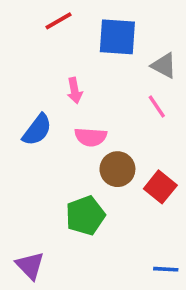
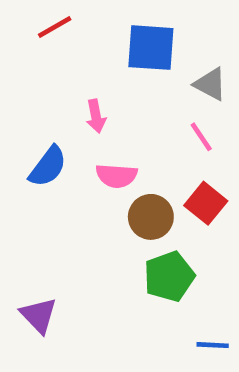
red line: (59, 21) -> (55, 27), moved
red square: (160, 187) -> (206, 203), moved
green pentagon: (85, 216) -> (169, 276), moved
purple triangle: (30, 266) -> (39, 315), moved

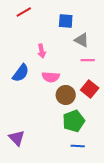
blue square: (151, 48) -> (66, 21), size x0.7
gray triangle: (210, 84) -> (82, 40), moved
pink line: (201, 137) -> (88, 60), turned -56
blue line: (213, 345) -> (78, 146), moved

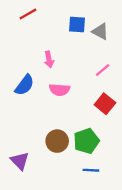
gray triangle: (82, 40) -> (100, 31), moved
pink line: (88, 60) -> (103, 70), turned -40
brown circle: (66, 95) -> (57, 141), moved

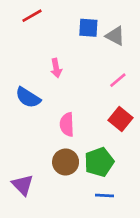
blue semicircle: (24, 85) -> (28, 98), turned 85
pink semicircle: (59, 90) -> (67, 124), moved, turned 84

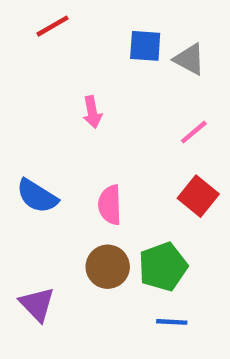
blue semicircle: (28, 98) -> (37, 196), moved

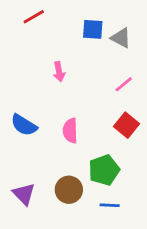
brown circle: (108, 267) -> (69, 190), moved

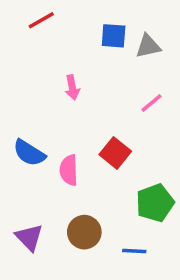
gray triangle: (121, 38) -> (148, 46), turned -40
red square: (126, 125) -> (115, 153), moved
pink semicircle: (70, 131) -> (69, 170), moved
green pentagon: (104, 170) -> (155, 203), moved

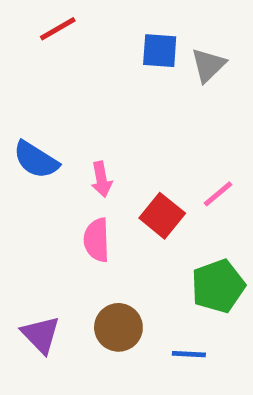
gray triangle: (148, 46) -> (208, 65), turned -32
pink arrow: (72, 87) -> (101, 179), moved
pink line: (151, 103) -> (218, 194), moved
blue semicircle: (29, 153) -> (36, 160), moved

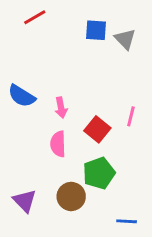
gray triangle: (208, 65) -> (125, 39), turned -30
pink line: (218, 194) -> (131, 116), turned -36
green pentagon: (218, 286) -> (99, 173), moved
blue line: (189, 354) -> (127, 221), moved

